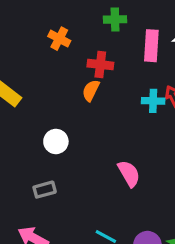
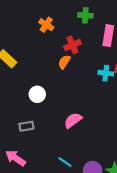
red cross: (100, 65) -> (72, 45), turned -35
pink semicircle: (129, 174) -> (73, 120), moved, turned -102

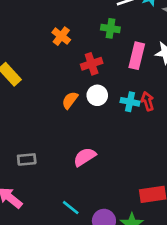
orange semicircle: (64, 62) -> (70, 100), moved
white circle: (37, 94) -> (97, 95), moved

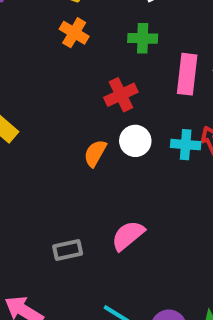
orange cross: (61, 36) -> (74, 33), moved
gray rectangle: (27, 159) -> (68, 250), moved

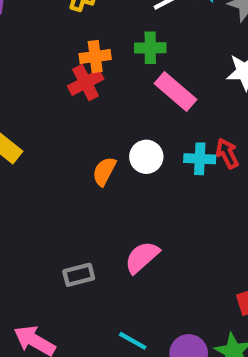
orange cross: (74, 33) -> (95, 57), moved, turned -36
pink rectangle: (187, 74) -> (176, 92), moved, turned -54
red cross: (121, 95) -> (86, 83), moved

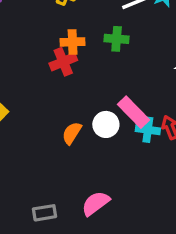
pink rectangle: (176, 92) -> (133, 112), moved

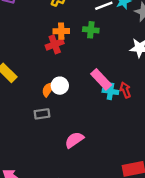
white circle: (106, 124) -> (60, 86), moved
orange semicircle: (72, 133) -> (48, 89), moved
gray rectangle: (45, 213) -> (42, 114), moved

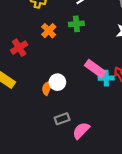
orange cross: (61, 31) -> (49, 31), turned -32
red cross: (55, 44) -> (19, 48), moved
gray rectangle: (42, 114) -> (62, 119), moved

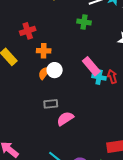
orange cross: (49, 31) -> (44, 51), moved, turned 32

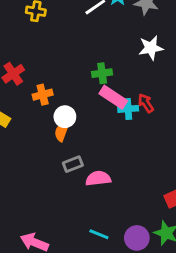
green cross: (84, 22) -> (102, 73), moved
orange semicircle: (44, 73) -> (62, 132), moved
pink semicircle: (65, 119) -> (98, 178), turned 42

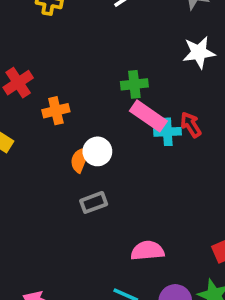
white circle: (65, 117) -> (97, 151), moved
pink semicircle: (98, 178) -> (147, 251), moved

